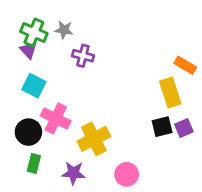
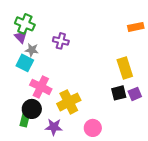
gray star: (64, 30) -> (32, 50), moved
orange rectangle: (185, 65) -> (136, 27), moved, turned -42
black circle: (28, 132) -> (32, 109), moved

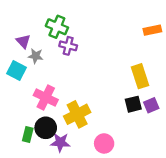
green cross: (25, 24) -> (57, 27), moved
cyan square: (25, 63) -> (17, 71), moved
black circle: (32, 109) -> (46, 128), moved

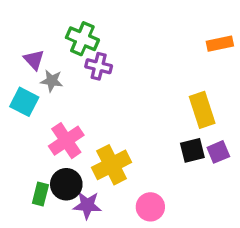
pink cross: (46, 97) -> (66, 141), turned 30

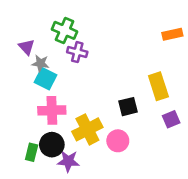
cyan square: (24, 102) -> (46, 79), moved
pink cross: (66, 141) -> (52, 110), turned 32
black square: (192, 150) -> (128, 107), moved
pink circle: (150, 207) -> (118, 141), moved

